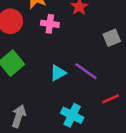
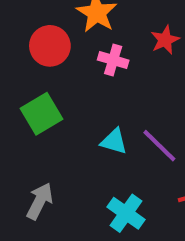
cyan triangle: (58, 73) -> (114, 141), turned 36

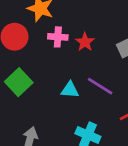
red star: (165, 40) -> (85, 42), moved

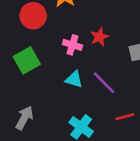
pink cross: (58, 37) -> (72, 45), moved

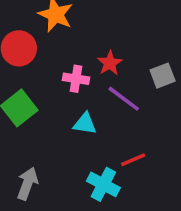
purple line: (104, 83) -> (124, 99), moved
red line: (125, 117) -> (133, 160), moved

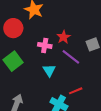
cyan triangle: (85, 124) -> (49, 70), turned 48

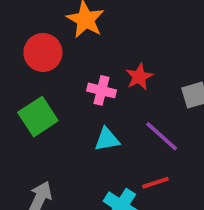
purple line: (71, 57) -> (162, 136), moved
cyan triangle: (49, 70) -> (107, 139), turned 48

